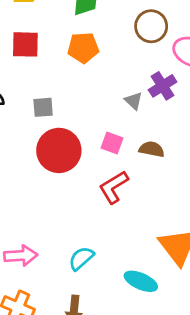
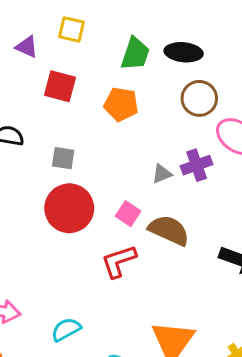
gray triangle: (134, 101) -> (162, 174), turned 42
brown semicircle: (152, 149) -> (169, 230), size x1.5

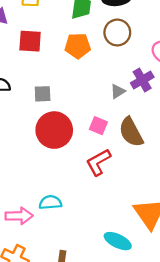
brown circle: (199, 98) -> (117, 33), moved
brown semicircle: (169, 230) -> (131, 132), turned -132
cyan semicircle: (66, 329) -> (50, 202), moved, turned 35

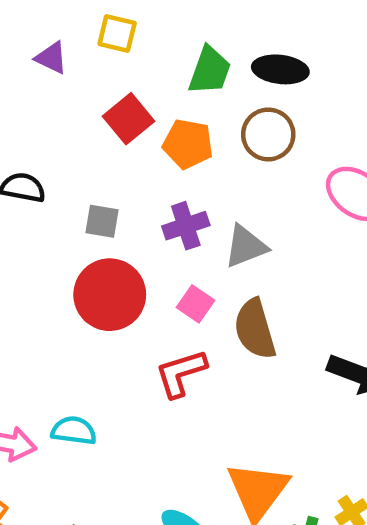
red square: (30, 41) -> (128, 119), moved, turned 35
purple cross: (142, 80) -> (186, 226), moved
gray triangle: (118, 91) -> (246, 246), size x1.5

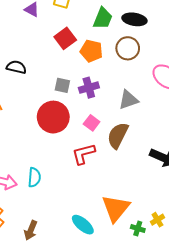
gray square: (102, 221) -> (62, 85), moved
gray triangle: (246, 246) -> (128, 100), moved
brown semicircle: (255, 329) -> (118, 135), turned 40
cyan semicircle: (74, 431) -> (34, 177), turned 84

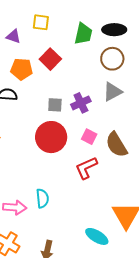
orange pentagon: (91, 51) -> (22, 69), moved
gray triangle: (128, 100) -> (113, 92), moved
brown semicircle: (118, 135) -> (116, 145), turned -48

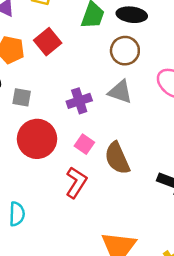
gray triangle: (113, 92) -> (120, 92), turned 40
gray square: (55, 105) -> (22, 97), moved
red L-shape: (86, 168) -> (76, 182), turned 140

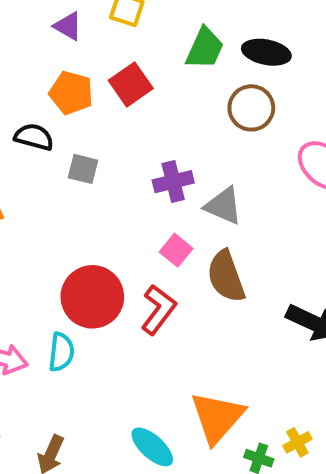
gray triangle: (120, 92) -> (223, 206), moved
red circle: (37, 139) -> (92, 297), moved

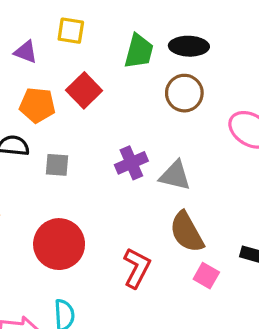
pink square: (176, 250) -> (206, 276), moved
red circle: (92, 297) -> (59, 244), moved

